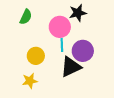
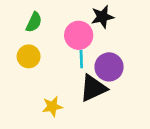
yellow circle: (36, 56) -> (29, 56), moved
yellow star: (30, 81) -> (52, 106), moved

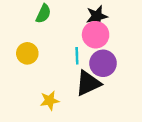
green semicircle: (34, 22) -> (43, 14), moved
pink circle: (79, 35) -> (96, 35), moved

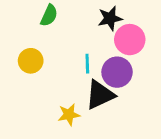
pink circle: (96, 35) -> (130, 40), moved
yellow star: (50, 101) -> (69, 115), moved

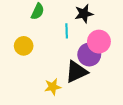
pink circle: (130, 40) -> (99, 42), moved
cyan line: (87, 64) -> (67, 31), moved

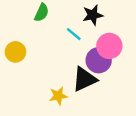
cyan line: (67, 31) -> (74, 34), turned -48
yellow circle: (24, 46) -> (15, 52), moved

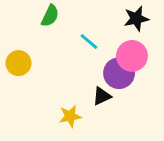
black star: (93, 15) -> (136, 19), moved
black triangle: (84, 79) -> (102, 96), size x0.6

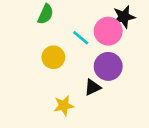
pink circle: (132, 56) -> (108, 31), moved
yellow circle: (18, 63) -> (53, 57), moved

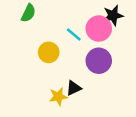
green semicircle: (46, 14) -> (28, 13), moved
black triangle: (93, 87) -> (74, 88), moved

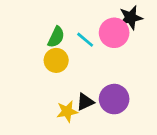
green semicircle: (28, 13) -> (56, 37), moved
purple circle: (99, 61) -> (114, 99), moved

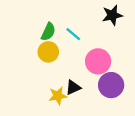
pink circle: (114, 33) -> (98, 61), moved
purple circle: (114, 99) -> (111, 85), moved

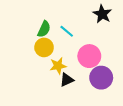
black star: (112, 15) -> (102, 14), turned -30
yellow star: (58, 96) -> (58, 66), moved

